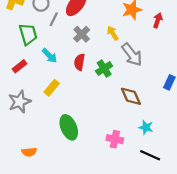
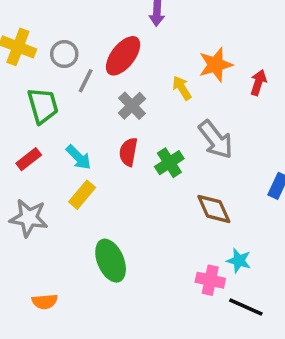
yellow arrow: (113, 33) -> (182, 88), moved
cyan arrow: (49, 56) -> (79, 157), moved
gray star: (20, 102) -> (29, 218), turned 30
pink cross: (115, 139) -> (210, 280), moved

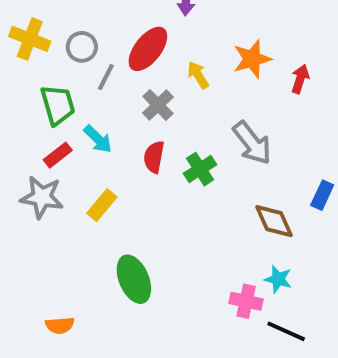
yellow arrow: (182, 88) -> (198, 75), moved
cyan arrow: (79, 157) -> (98, 139), moved
red rectangle: (29, 159) -> (58, 155), moved
brown diamond: (214, 209) -> (274, 221), moved
gray star: (29, 218) -> (42, 197), moved

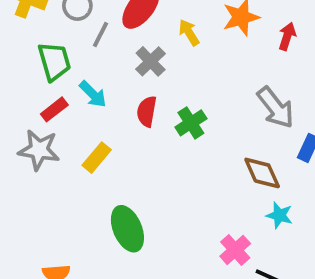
gray arrow: (252, 143) -> (276, 108), moved
cyan star: (278, 279) -> (279, 215), moved
pink cross: (246, 301) -> (235, 250), turned 36

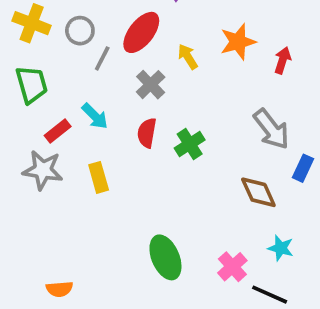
green trapezoid: (54, 61) -> (32, 85), moved
yellow rectangle: (97, 158) -> (99, 177), turned -56
cyan star: (279, 215) -> (281, 248), moved
green ellipse: (127, 229) -> (165, 257), moved

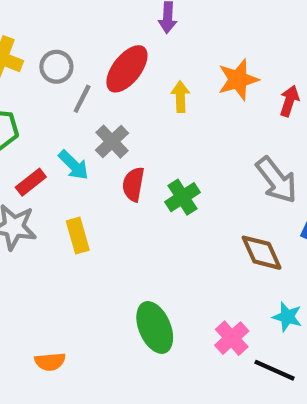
yellow arrow: (188, 57) -> (180, 97), turned 30
gray cross: (151, 85) -> (112, 142), moved
orange semicircle: (59, 289) -> (50, 362), moved

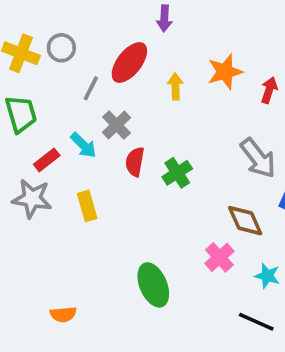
gray circle: (56, 67) -> (61, 48), moved
pink cross: (232, 338) -> (219, 257), moved

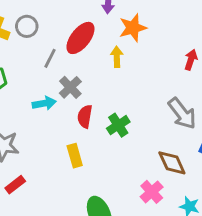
orange star: (225, 72) -> (133, 28), moved
cyan arrow: (83, 145) -> (44, 103), turned -55
red rectangle: (47, 160) -> (15, 185), moved
yellow rectangle: (87, 206) -> (75, 156), moved

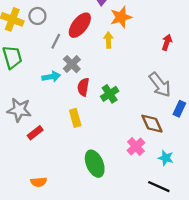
red rectangle: (15, 185) -> (35, 133), moved

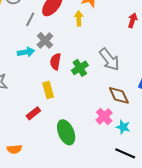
gray arrow: (160, 85) -> (109, 59), moved
red rectangle: (35, 133) -> (33, 113), moved
cyan star: (166, 158) -> (123, 127), moved

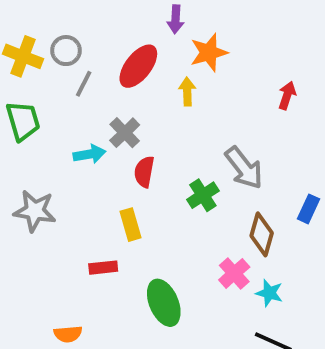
gray line: (30, 19) -> (84, 84), moved
green cross: (80, 68) -> (203, 195), moved
brown diamond: (119, 95) -> (262, 234), turned 40
red rectangle: (33, 113) -> (103, 268), turned 32

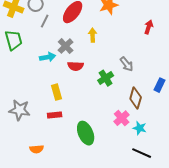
yellow arrow: (187, 92) -> (93, 35), moved
gray arrow: (244, 168) -> (127, 64), size x0.7
red semicircle: (144, 172) -> (76, 66), turned -98
gray star: (35, 211) -> (20, 110), moved
yellow rectangle: (131, 225) -> (57, 92), moved

